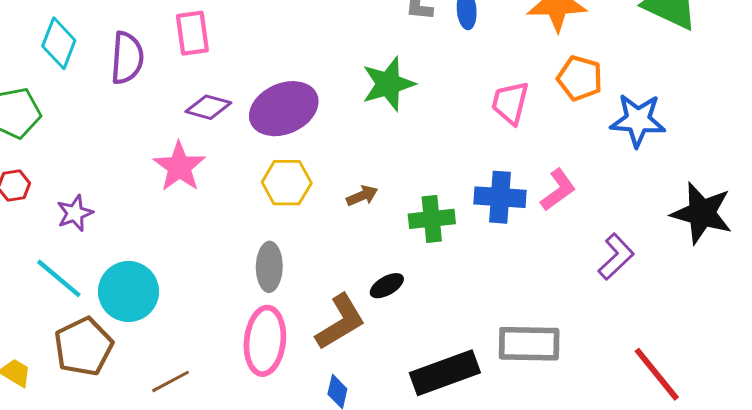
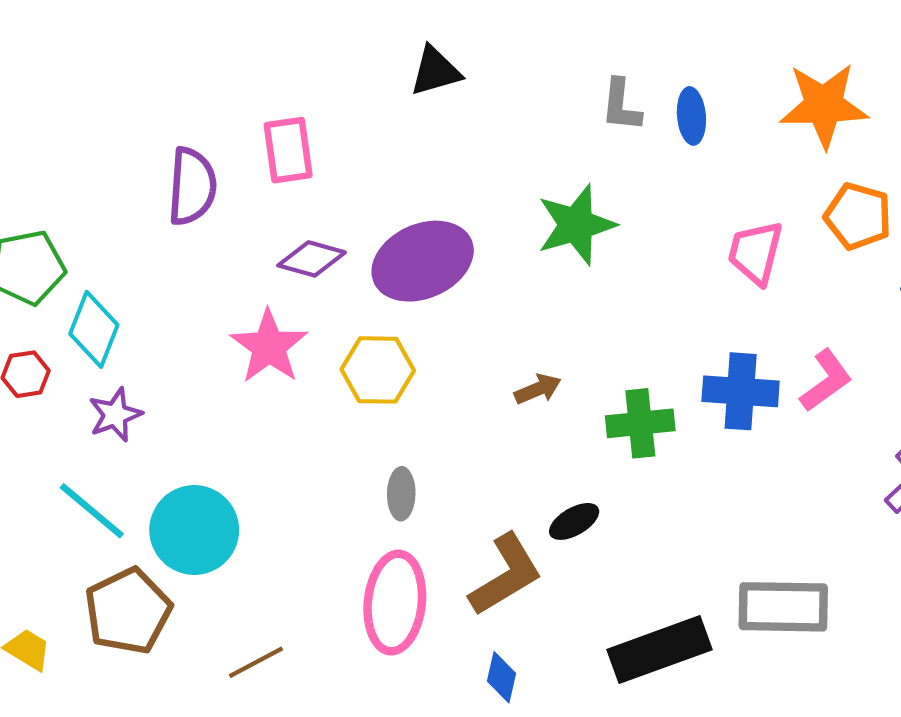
cyan diamond: (59, 43) -> (94, 329), moved
yellow hexagon: (287, 183) -> (378, 370), moved
gray ellipse: (269, 267) -> (401, 494), size x0.7

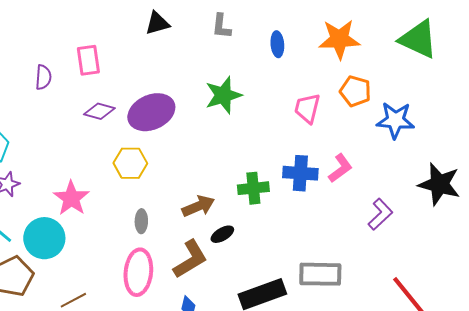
gray L-shape: (621, 105) -> (221, 26), moved
purple semicircle: (192, 186) -> (43, 77), size x0.7
pink star: (269, 346) -> (71, 198), moved
brown arrow: (538, 389) -> (198, 206), moved, size x1.5

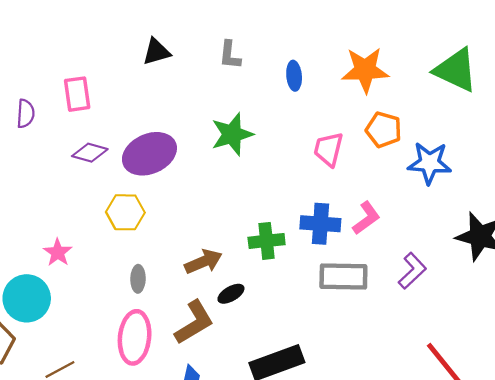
pink star: (71, 198) -> (58, 252), size x0.7
gray rectangle: (320, 274) -> (343, 277), moved

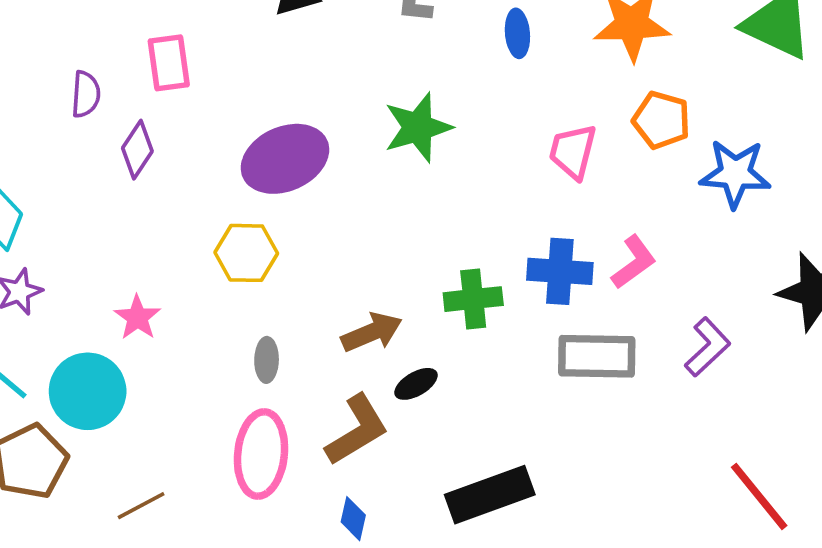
purple diamond: (90, 153) -> (137, 150), moved, turned -72

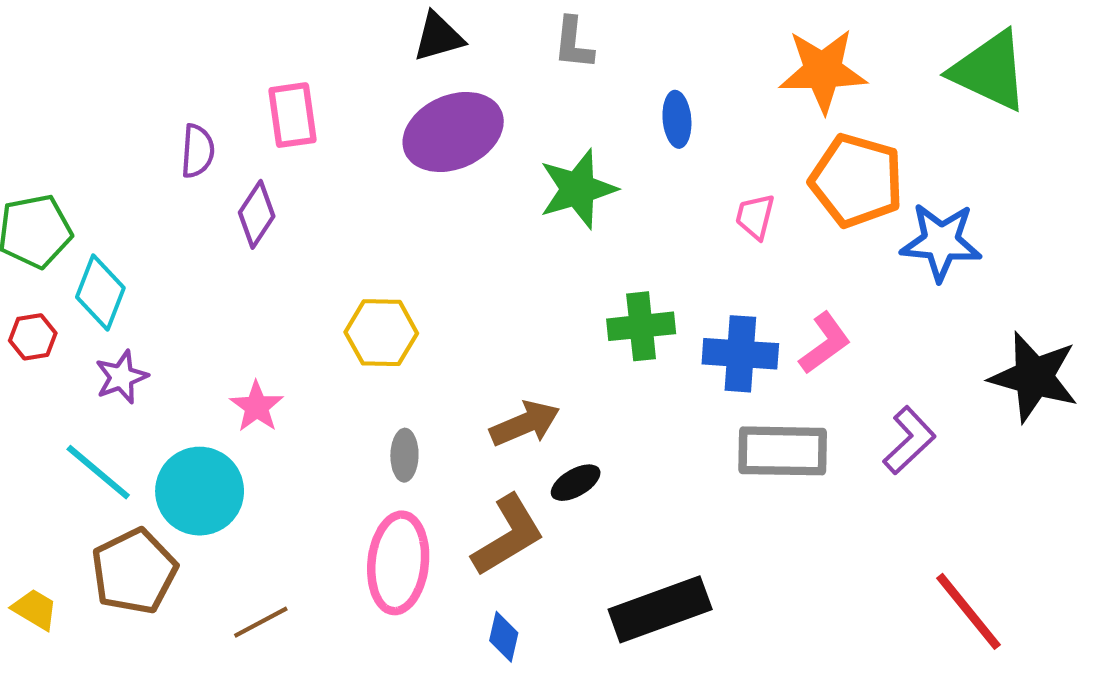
blue ellipse: (517, 33) -> (677, 119), moved
orange pentagon: (661, 120) -> (857, 181), size x1.4
pink trapezoid: (573, 151) -> (755, 216), size x0.7
purple ellipse: (285, 159) -> (453, 132), moved
green cross: (473, 299) -> (641, 326), moved

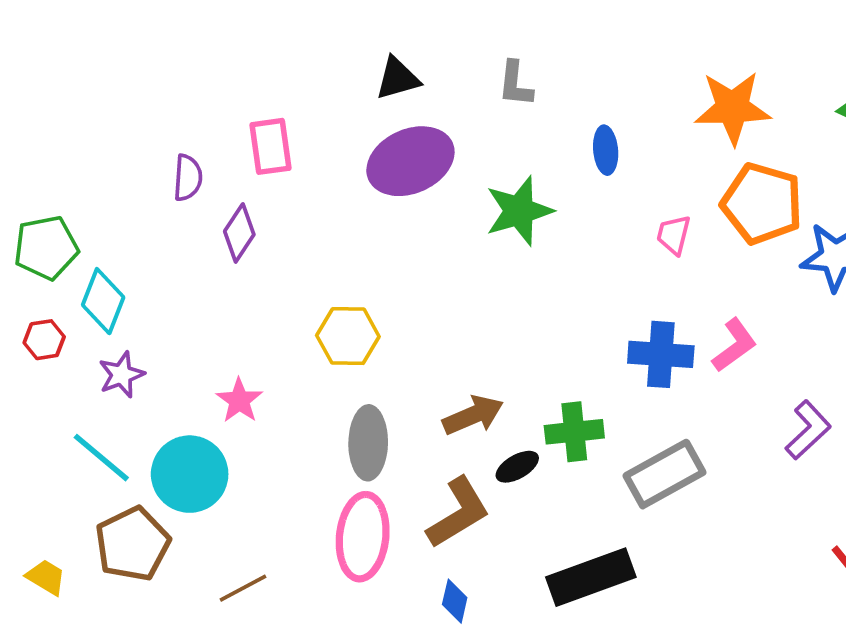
green cross: (641, 326) -> (574, 432), moved
gray rectangle: (783, 451) -> (664, 474), moved, turned -30
gray ellipse: (404, 455) -> (368, 443), size x1.6

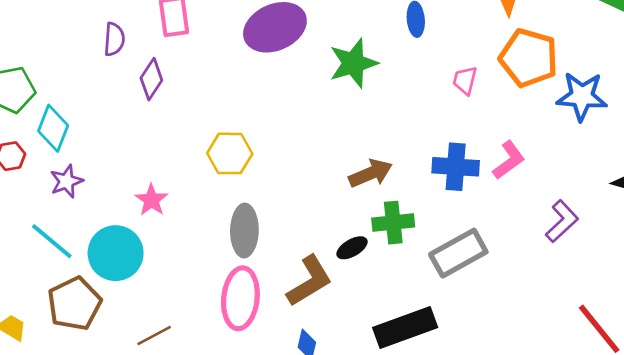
brown arrow: (473, 415) -> (371, 173), moved

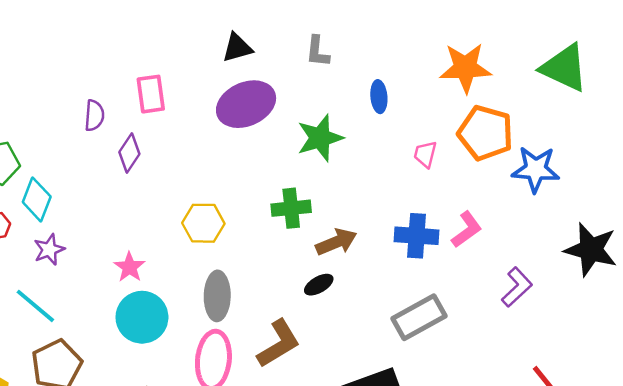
green cross: (393, 223) -> (291, 208), moved
black ellipse: (352, 248) -> (319, 285), moved
cyan circle: (116, 253) -> (142, 317), moved

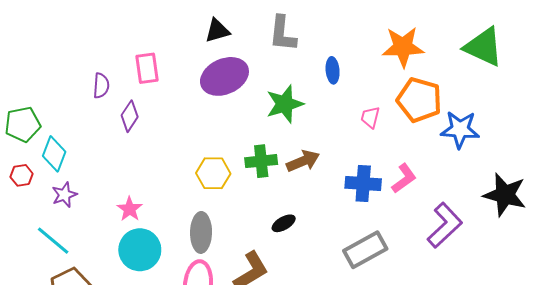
gray L-shape: (317, 51) -> (283, 34), size x1.4
yellow hexagon: (203, 223) -> (213, 173), moved
brown arrow: (336, 242) -> (303, 161), moved
purple L-shape: (517, 287) -> (445, 225), size x1.4

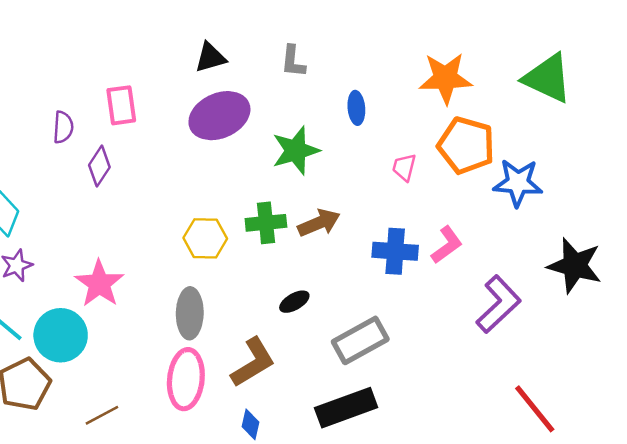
gray L-shape: (283, 34) -> (293, 61), size x0.7
pink star: (130, 209) -> (99, 284), size x1.5
cyan circle: (140, 250) -> (61, 335), moved
gray rectangle: (365, 250) -> (360, 340), moved

